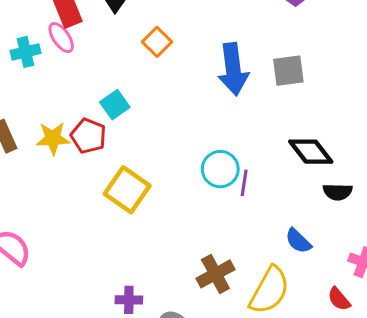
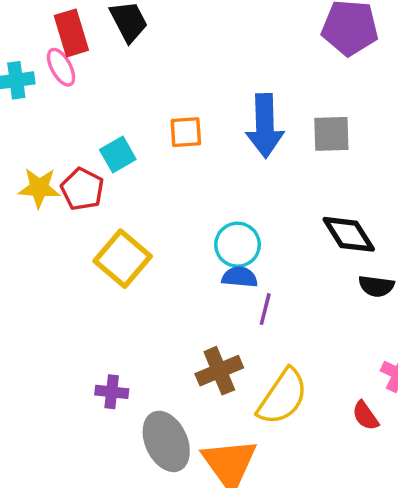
orange square: (157, 42) -> (186, 132), moved, turned 36
purple line: (244, 183) -> (265, 309), moved
blue semicircle: (298, 241) -> (240, 277), moved, turned 136

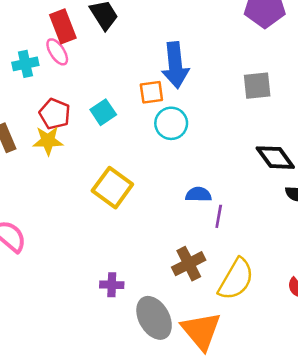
blue arrow: (265, 126) -> (175, 65), moved
red pentagon: (82, 189) -> (55, 114), moved
cyan circle: (237, 245) -> (171, 123), moved

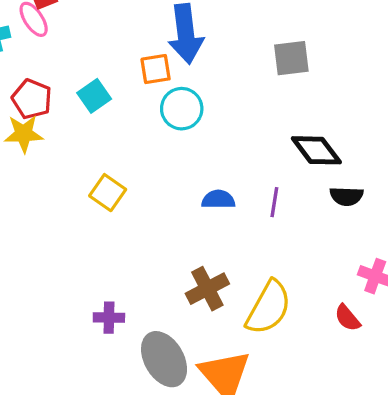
yellow square: (112, 188) -> (108, 193), size x0.7
purple line: (219, 216) -> (274, 202), moved

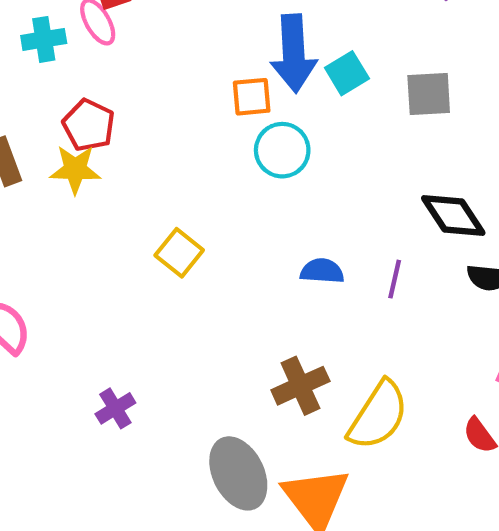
cyan square: (94, 96) -> (347, 73), moved
purple cross: (109, 318) -> (115, 408), moved, turned -36

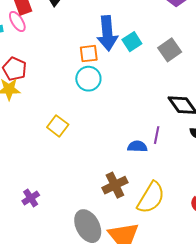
gray square: (429, 94) -> (170, 50), turned -30
cyan circle: (282, 150) -> (88, 79), moved
blue semicircle: (322, 271) -> (137, 146), moved

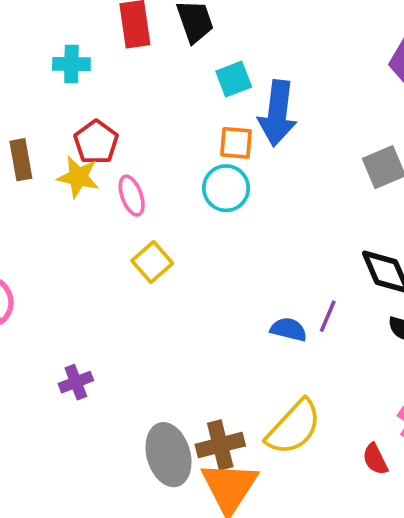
pink ellipse: (17, 22) -> (132, 196), moved
cyan square: (132, 42) -> (234, 79), moved
brown cross: (115, 185) -> (220, 445), moved

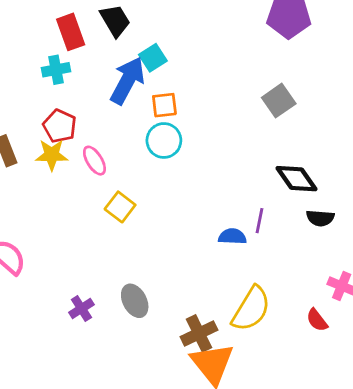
cyan cross: (71, 64) -> (56, 70), moved
blue arrow: (278, 113) -> (127, 81), moved, turned -147
gray ellipse: (169, 455) -> (135, 301), moved, size x0.7

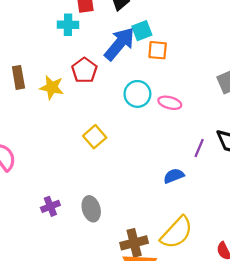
orange square: (164, 105) -> (158, 50), moved
red pentagon: (60, 126) -> (84, 70), moved
pink ellipse: (94, 161) -> (170, 103), moved, turned -55
purple line: (260, 221) -> (199, 148), moved
blue semicircle: (232, 236) -> (174, 176), turned -36

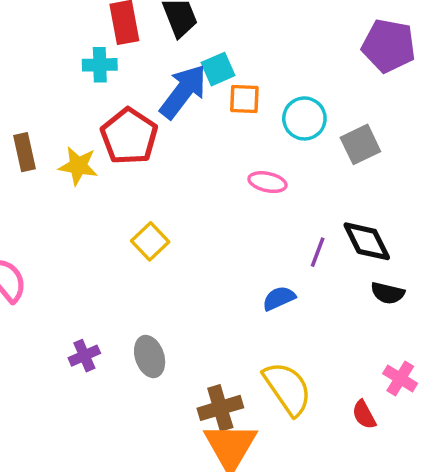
red pentagon: (84, 70) -> (129, 136), size x1.4
cyan circle: (137, 94) -> (304, 118), moved
yellow semicircle: (177, 233) -> (287, 388), turned -75

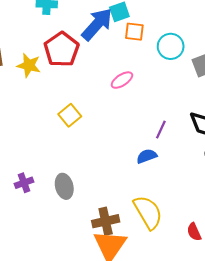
pink ellipse: (267, 182) -> (122, 80), moved, turned -50
purple line: (318, 252) -> (161, 130), moved

